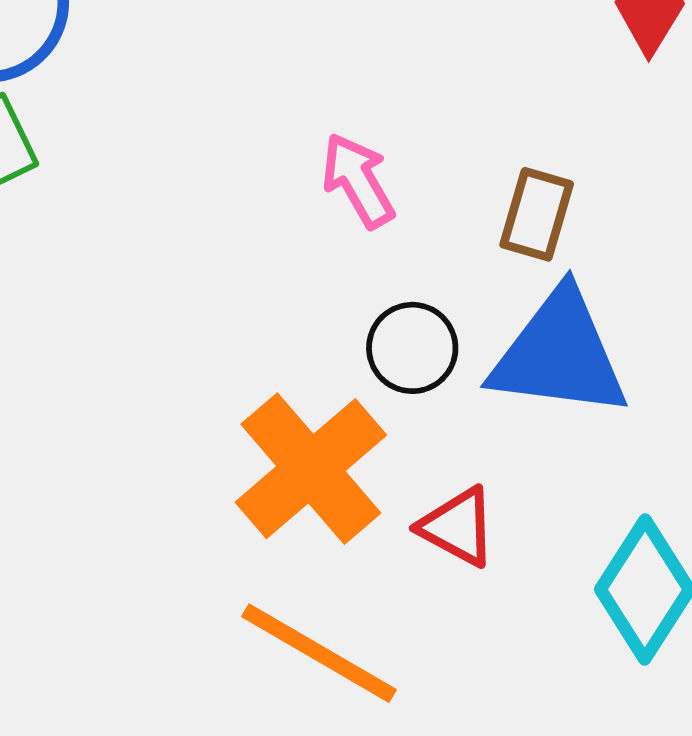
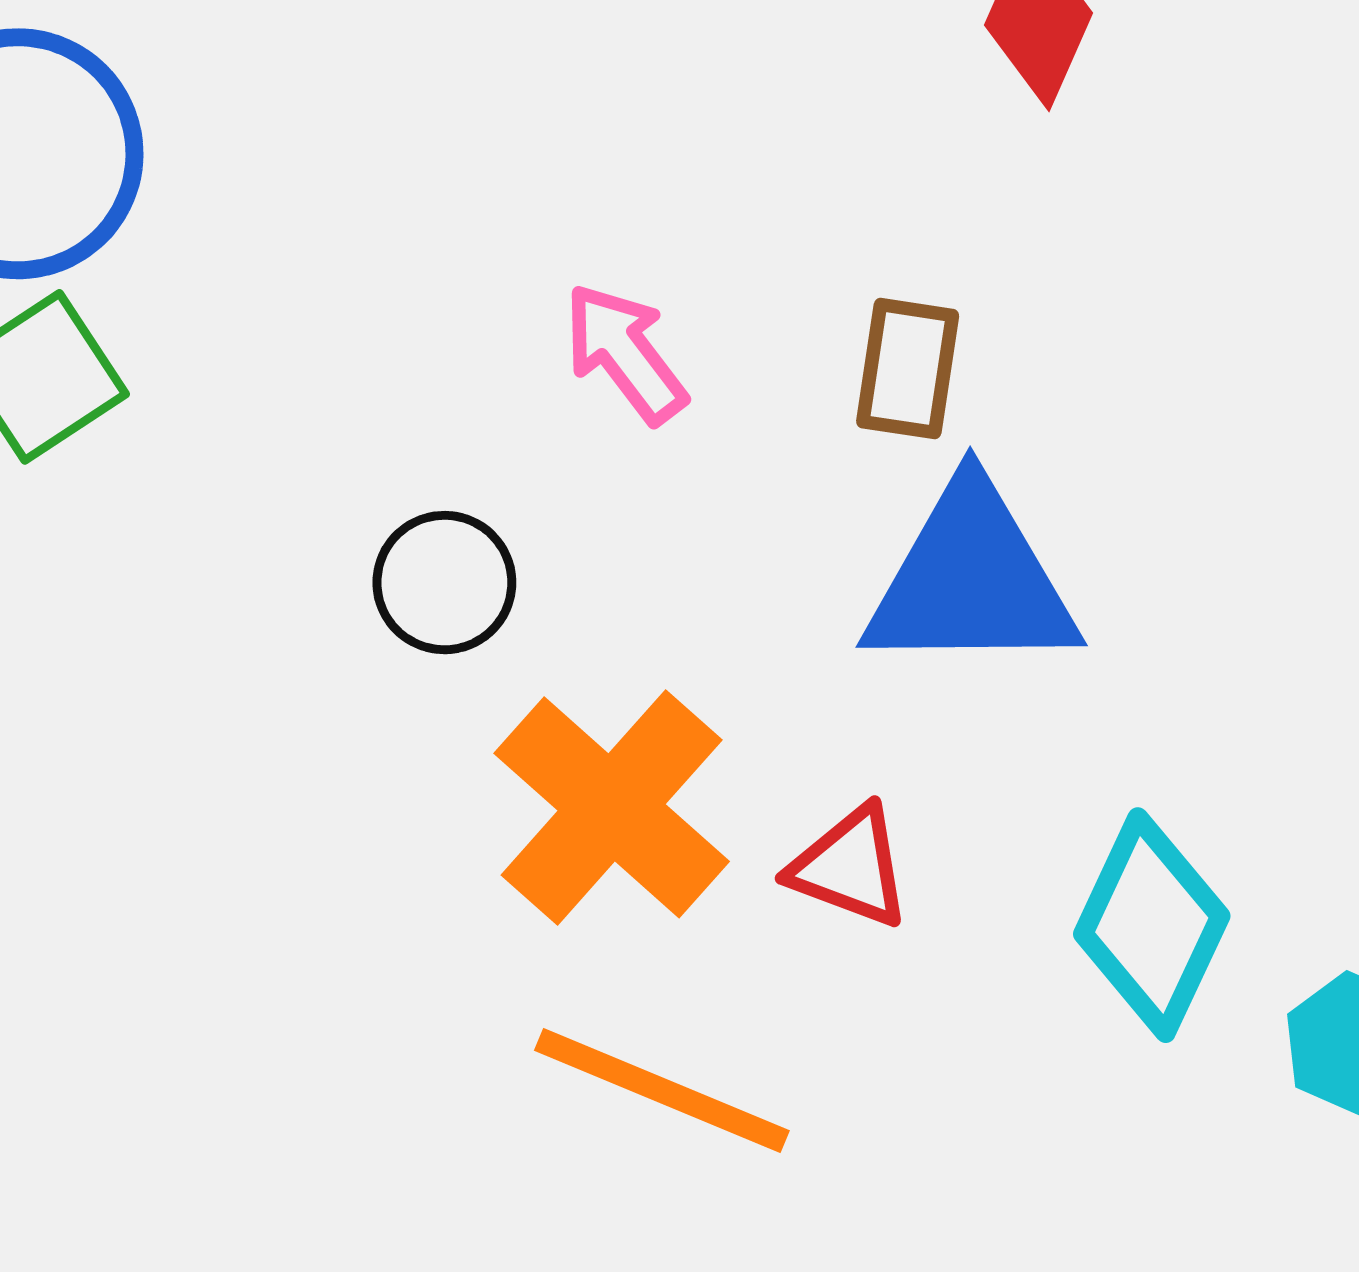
black circle: (412, 348) -> (444, 583), moved

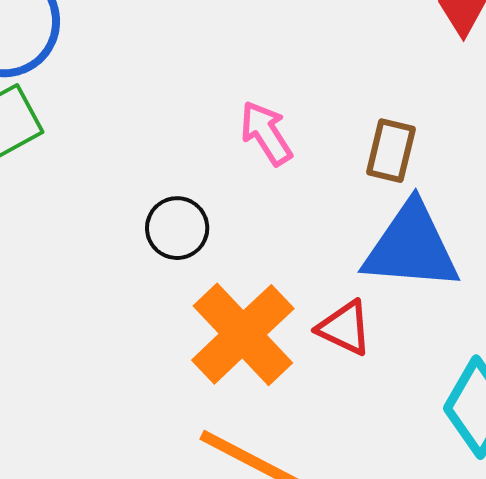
red triangle: (850, 867) -> (345, 328), moved

